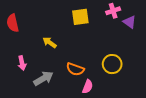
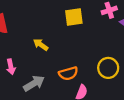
orange semicircle: (75, 69) -> (68, 73), turned -36

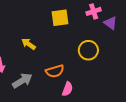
yellow circle: (108, 68) -> (88, 50), moved

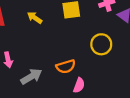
yellow arrow: (29, 44) -> (35, 18), moved

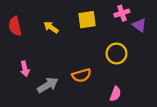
pink semicircle: (79, 85) -> (115, 94), moved

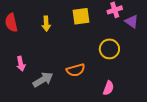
yellow arrow: (51, 27) -> (46, 24), turned -128

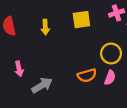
orange semicircle: (76, 70) -> (87, 75), moved
pink semicircle: (108, 88) -> (110, 78), moved

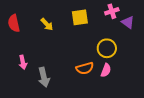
yellow arrow: (45, 27) -> (47, 24), turned -40
gray arrow: (42, 85) -> (44, 77), turned 108

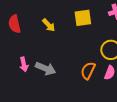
orange semicircle: (85, 68) -> (88, 71), turned 132
gray arrow: (44, 77) -> (46, 69), moved, turned -54

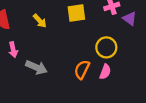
pink arrow: (24, 64) -> (13, 50), moved

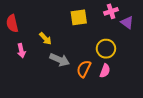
yellow arrow: (40, 21) -> (45, 39), moved
gray arrow: (36, 67) -> (60, 60), moved

